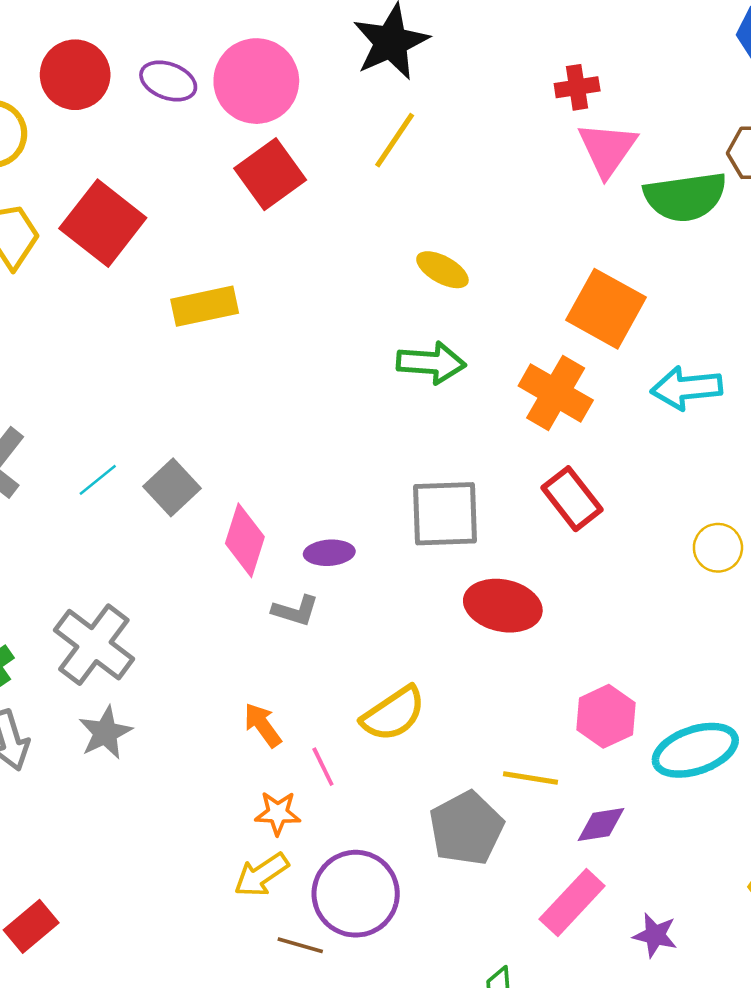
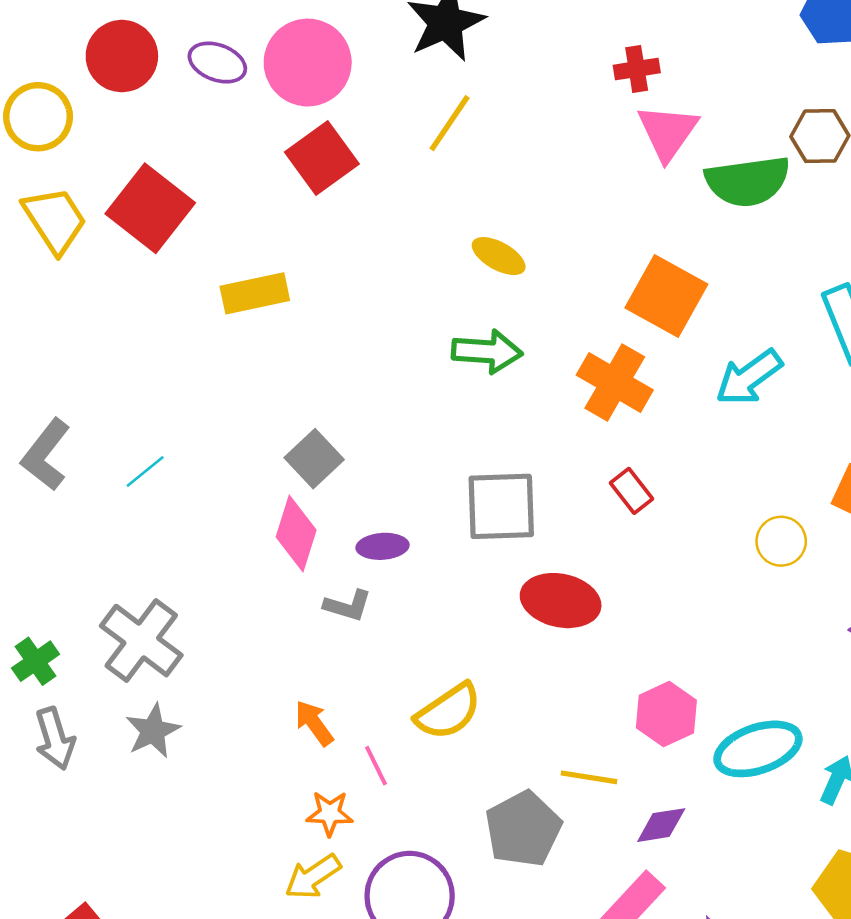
cyan arrow: (687, 388) -> (749, 377), turned -30
gray square: (172, 487) -> (314, 459), moved
red rectangle: (572, 499) -> (632, 491), size x0.7

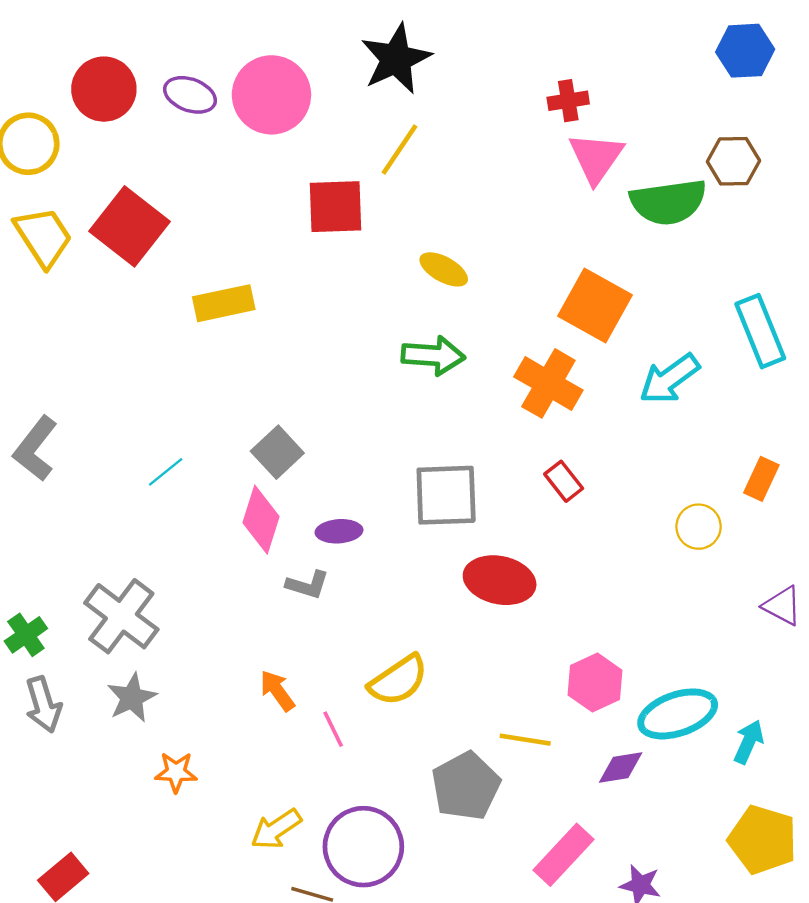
red square: (322, 158) -> (335, 207), moved, turned 34
cyan line: (145, 472) -> (166, 472), moved
orange star: (330, 813) -> (176, 772), moved
purple diamond: (661, 825) -> (621, 767), moved

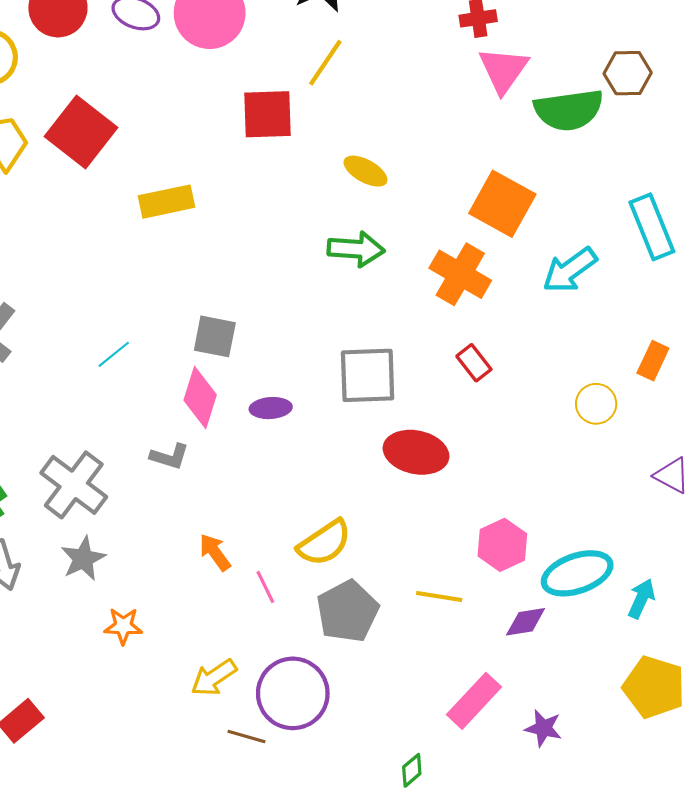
gray square: (277, 452) -> (215, 336), turned -36
gray L-shape: (308, 585) -> (170, 456), moved
gray pentagon: (466, 786) -> (348, 611), moved

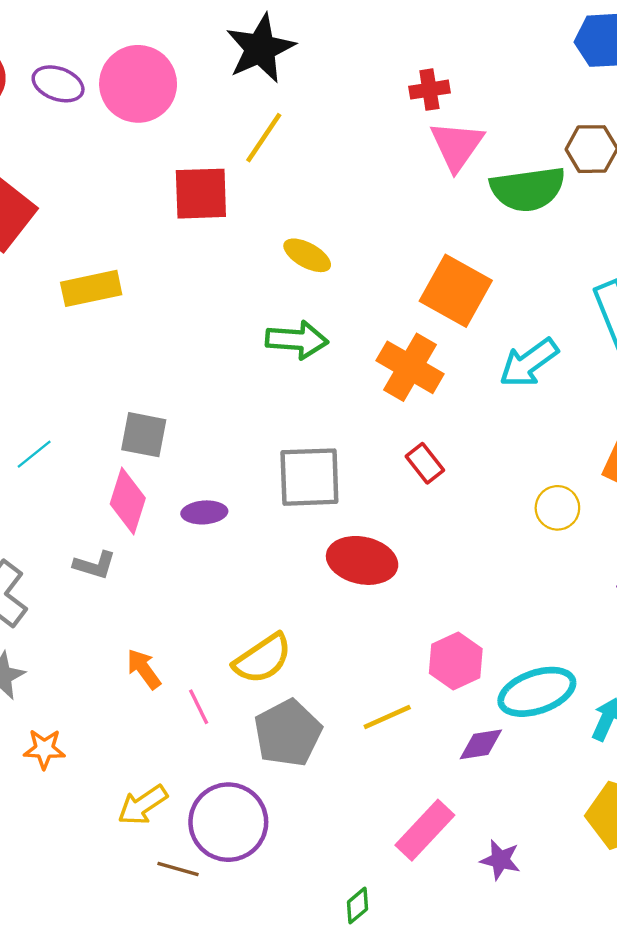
yellow line: (439, 597) -> (387, 717), turned -33

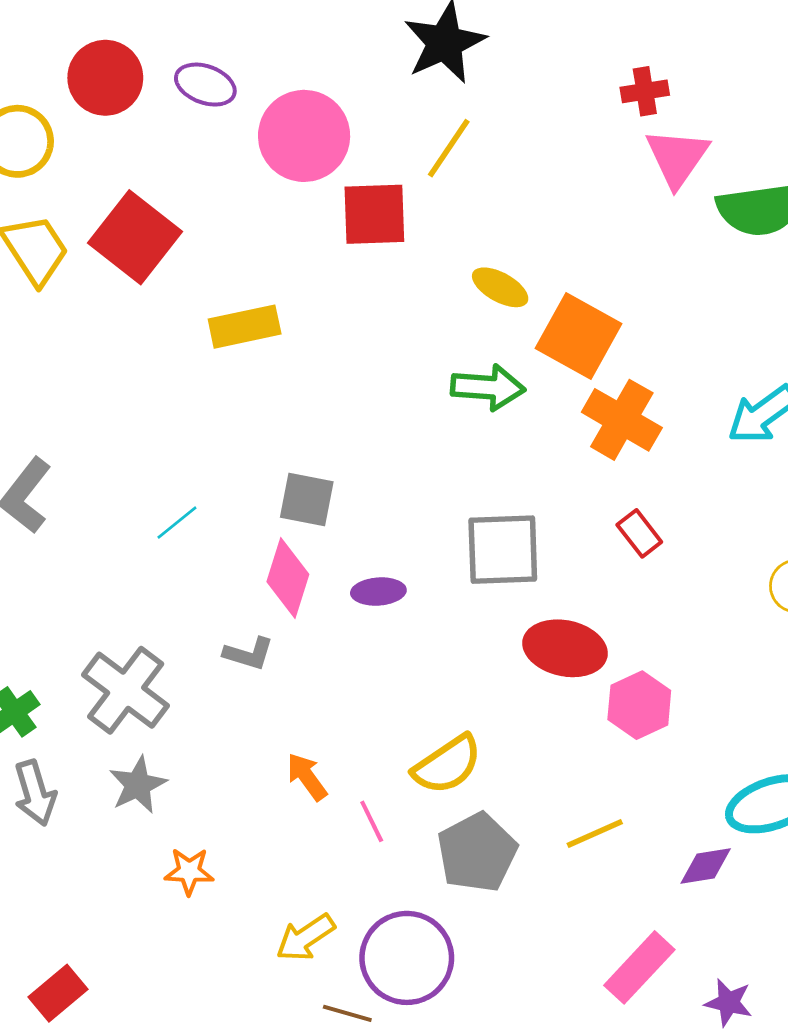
pink circle: (138, 84) -> (304, 136), moved
orange square: (456, 291) -> (579, 336), moved
pink hexagon: (456, 661) -> (639, 705), moved

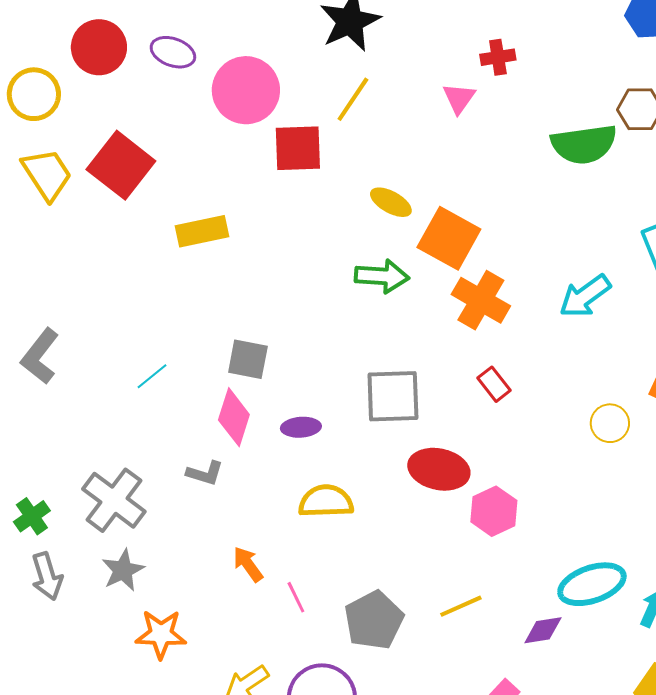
pink triangle: (677, 158) -> (459, 98), moved, size x0.7
yellow semicircle: (447, 765) -> (326, 501), moved, turned -148
orange star: (189, 871) -> (161, 634), size x1.4

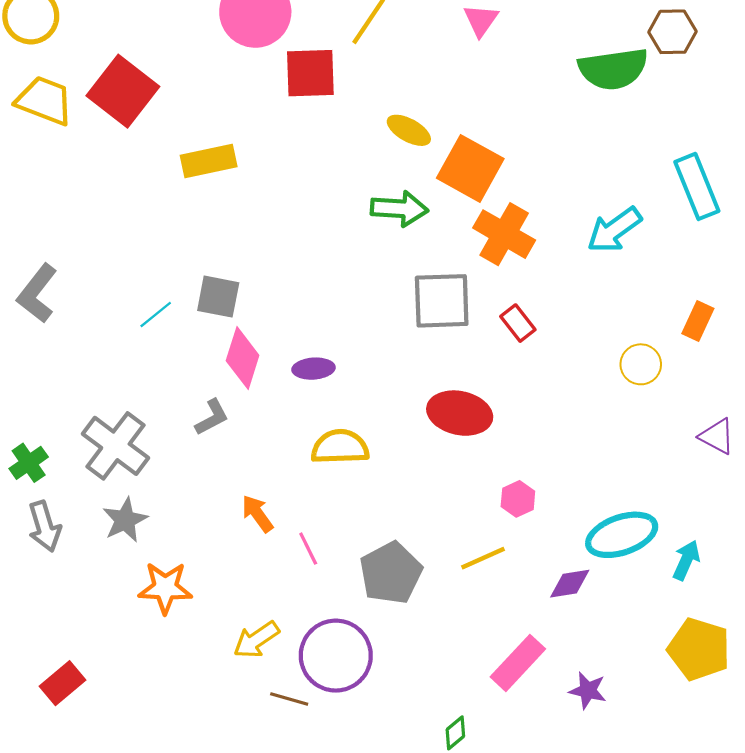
yellow trapezoid: (47, 174) -> (45, 101), turned -36
gray square: (248, 359) -> (218, 297), moved
gray square: (393, 396) -> (442, 301), moved
gray L-shape: (205, 473) -> (212, 417), turned -45
pink hexagon: (494, 511) -> (518, 499), moved, size x0.7

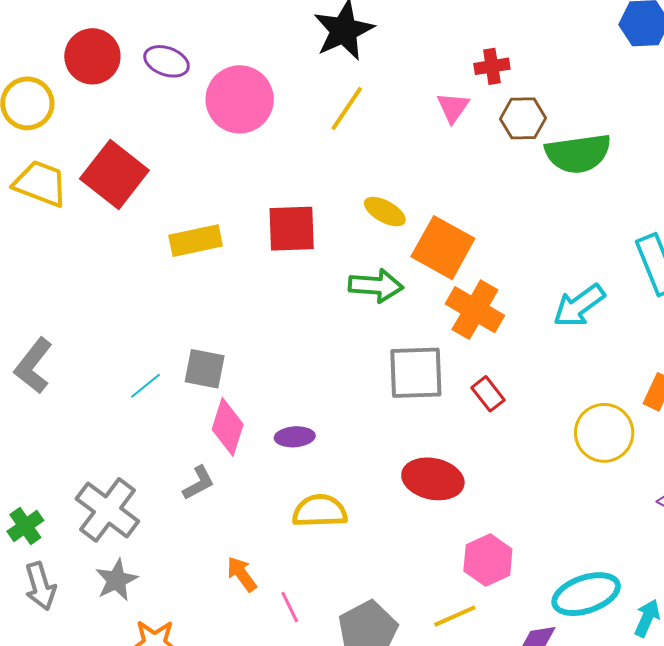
brown hexagon: (673, 32) -> (523, 118), moved
red square: (310, 73) -> (292, 229), moved
yellow circle: (641, 364) -> (604, 433), size x1.5
pink hexagon: (518, 499) -> (488, 560), size x1.5

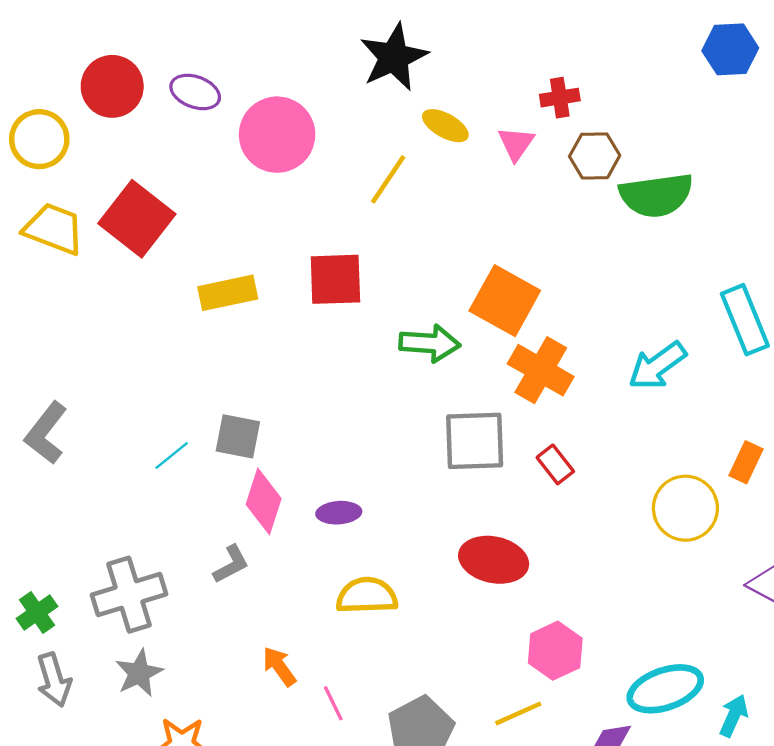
yellow line: (347, 108) -> (388, 179), moved
yellow ellipse: (385, 212) -> (445, 126), moved
gray cross: (107, 510) -> (129, 595), turned 36

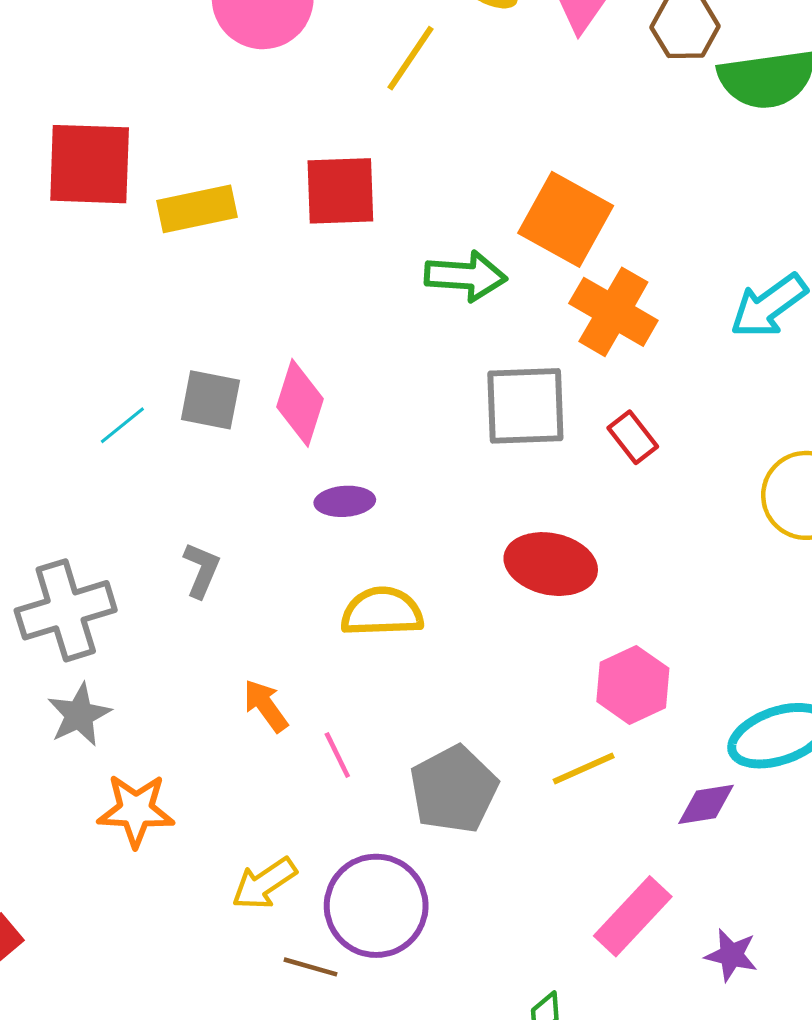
red square: (137, 219) -> (90, 164), moved, turned -36
pink diamond: (264, 501) -> (300, 403), moved
gray L-shape: (231, 564) -> (201, 570), turned -39

